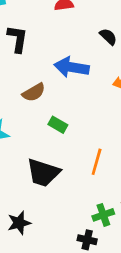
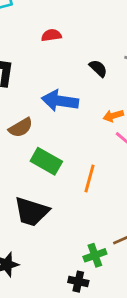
green rectangle: (58, 125) -> (46, 161), size x1.5
orange line: (97, 162) -> (90, 179), moved

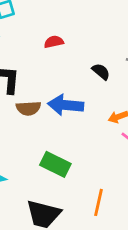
brown semicircle: (21, 128) -> (28, 108), moved, turned 30
orange line: (90, 179) -> (98, 202), moved

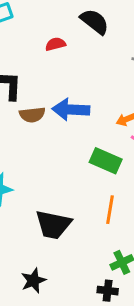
black semicircle: (101, 72) -> (94, 22), moved, size x1.5
green rectangle: (55, 164) -> (106, 161), moved

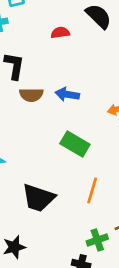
blue arrow: (71, 110) -> (67, 94), size x0.7
green rectangle: (106, 161) -> (75, 144), moved

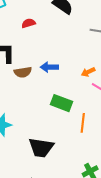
red semicircle: (60, 33) -> (28, 23), moved
orange line: (92, 190) -> (83, 123), moved

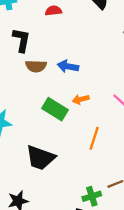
orange arrow: (88, 72) -> (81, 99), moved
green rectangle: (61, 103) -> (55, 109), moved

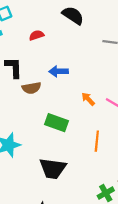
blue arrow: (68, 66) -> (59, 71), moved
orange arrow: (81, 99) -> (88, 99), moved, turned 72

